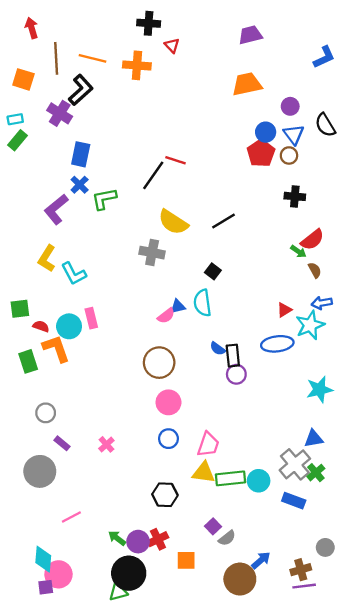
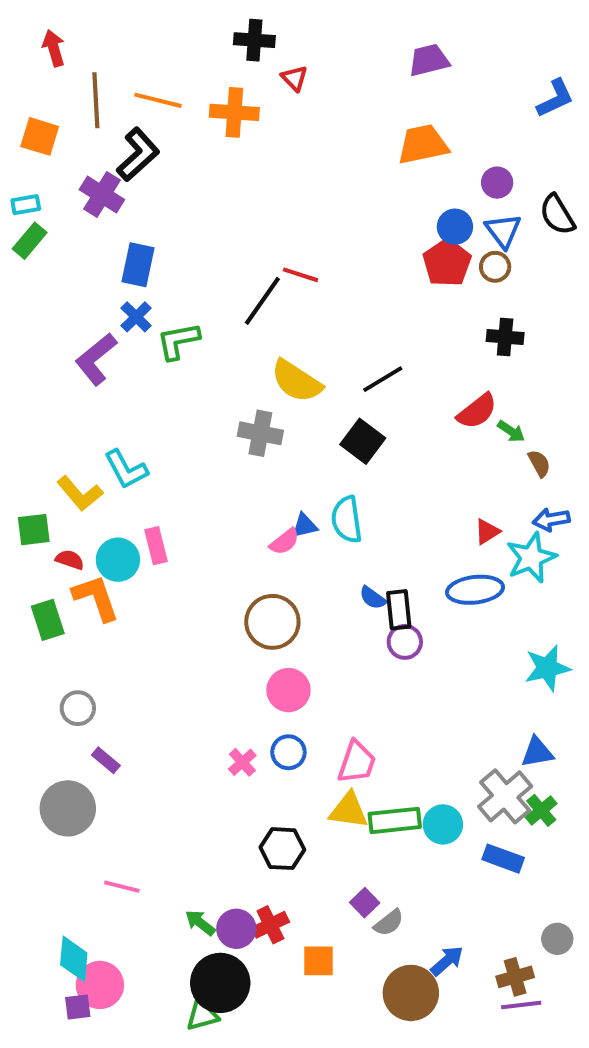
red semicircle: (312, 240) -> (477, 411), moved
yellow L-shape: (47, 258) -> (80, 493), moved, turned -72
black square: (213, 271) -> (363, 441), moved, size x1.5
pink cross: (106, 444) -> (242, 762), moved
pink line: (71, 517) -> (122, 887), turned 42

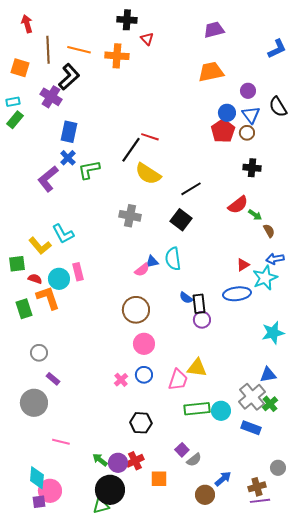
yellow semicircle: (296, 381) -> (148, 174), moved
yellow triangle: (349, 810) -> (197, 368), moved
brown circle: (411, 993) -> (205, 495), size x0.7

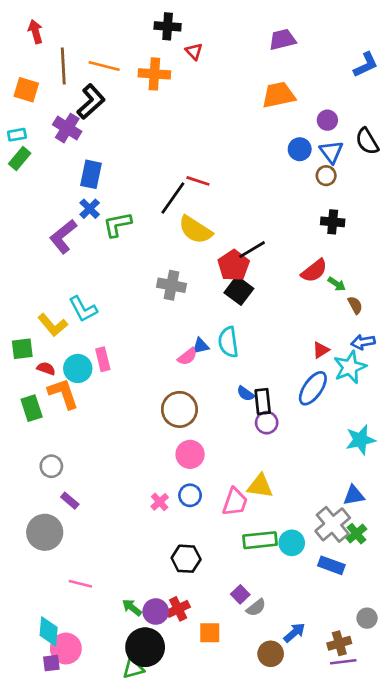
red pentagon: (223, 131) -> (234, 265), moved
blue ellipse: (237, 294) -> (313, 388), turned -48

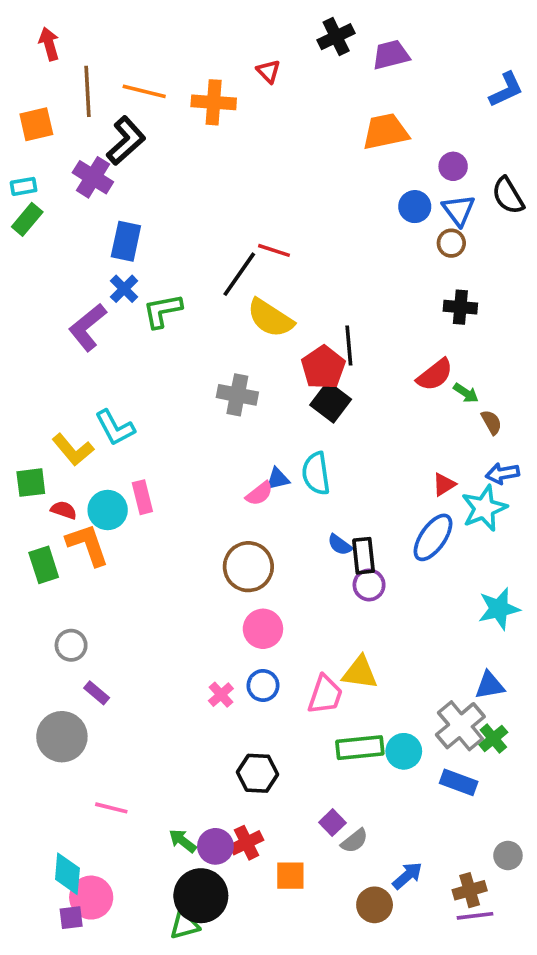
black cross: (168, 26) -> (336, 37), moved, turned -30
orange square: (26, 90) -> (36, 124), turned -30
black line: (252, 250) -> (349, 345), turned -64

